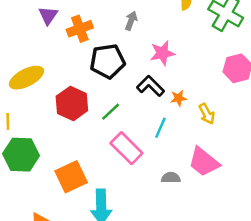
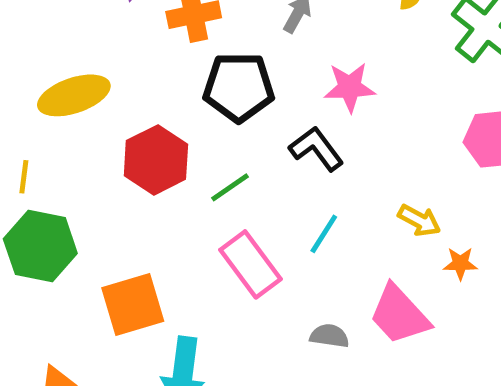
orange star: (179, 98) -> (460, 263), moved
yellow arrow: (207, 114) -> (419, 220), turned -42

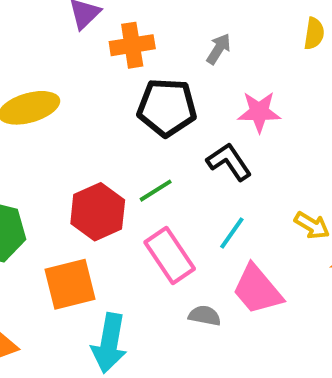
red hexagon: (156, 160) -> (98, 212), moved
pink trapezoid: (399, 315) -> (257, 290), moved
gray semicircle: (329, 336) -> (205, 316), moved

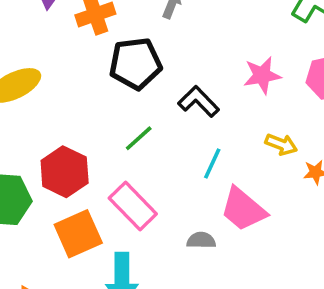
pink star: (259, 112) -> (262, 75), moved
red hexagon: (98, 212) -> (65, 172), moved
pink rectangle: (170, 255) -> (133, 206), moved

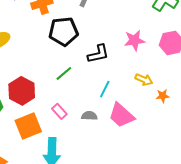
black L-shape: (199, 101) -> (98, 54), turned 120
pink rectangle: (133, 206) -> (59, 111), size x0.6
gray semicircle: (201, 240) -> (89, 116), moved

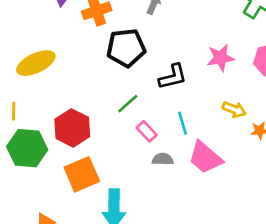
cyan line: (105, 89) -> (182, 123), turned -42
pink rectangle: (59, 111) -> (147, 131), moved

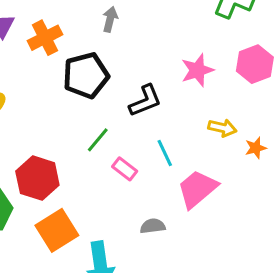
pink trapezoid: (205, 158) -> (197, 189), turned 108
gray semicircle: (163, 159) -> (153, 226), moved

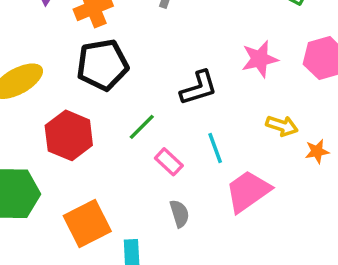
black pentagon: (86, 75) -> (102, 65), moved
red hexagon: (37, 178) -> (69, 135), moved
gray semicircle: (153, 226) -> (179, 214), moved, turned 75

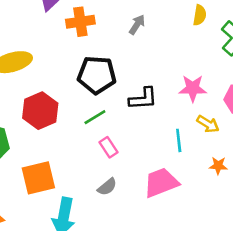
black pentagon: (102, 65) -> (97, 75), moved
yellow arrow: (282, 126) -> (208, 124), moved
cyan line: (215, 148) -> (179, 140), moved
gray semicircle: (179, 214) -> (107, 187), turned 54

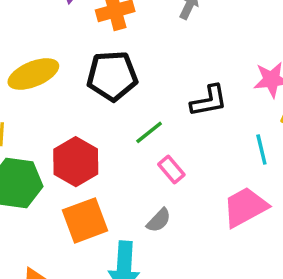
black pentagon: (97, 75) -> (112, 76), moved
red hexagon: (40, 111) -> (76, 162), moved
gray semicircle: (107, 187) -> (159, 220), moved

